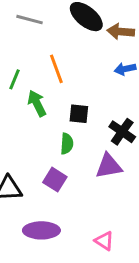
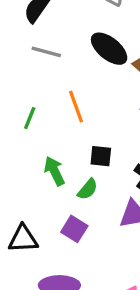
green arrow: (37, 103) -> (54, 171), moved
green semicircle: (67, 144) -> (88, 189), turned 36

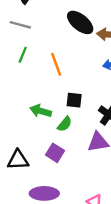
gray line: (46, 52) -> (20, 25), moved
green line: (30, 118) -> (23, 55), moved
green arrow: (54, 171) -> (41, 111), turned -48

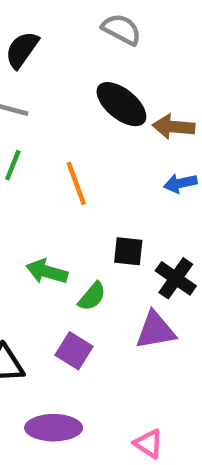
black square: (74, 100) -> (128, 251), moved

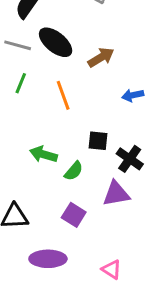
black ellipse: (121, 104) -> (56, 42), moved
brown arrow: (174, 127) -> (101, 57), moved, turned 144
purple square: (74, 351) -> (74, 215), moved

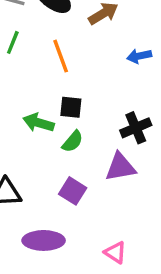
black square: (98, 141) -> (71, 107), moved
black cross: (130, 159) -> (136, 128), turned 32

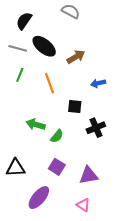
black square: (71, 107) -> (75, 107), moved
purple triangle: (120, 167) -> (89, 175), moved
purple ellipse: (44, 240) -> (39, 198), turned -50

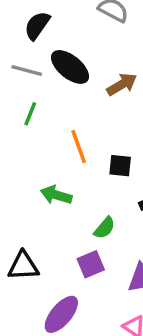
orange line: (49, 83) -> (79, 147), moved
green semicircle: (57, 136) -> (105, 228), moved
purple square: (57, 167) -> (91, 264), turned 35

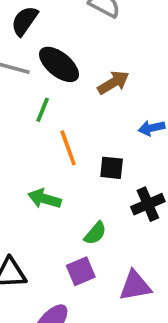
green line: (30, 114) -> (43, 110), moved

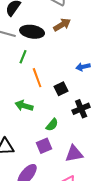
black ellipse: (59, 64) -> (32, 32), turned -30
brown arrow: (113, 83) -> (62, 25), moved
black square: (112, 168) -> (61, 89), turned -32

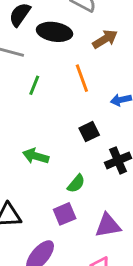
brown arrow: (62, 25) -> (105, 39), moved
black ellipse: (32, 32) -> (54, 32), moved
orange line: (37, 78) -> (82, 78), moved

